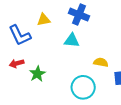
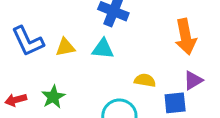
yellow triangle: (44, 20) -> (65, 47), moved
red arrow: (17, 63) -> (16, 100), moved

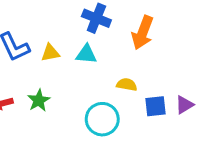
orange arrow: (186, 37) -> (143, 33), moved, turned 32
purple triangle: (193, 80) -> (184, 105), moved

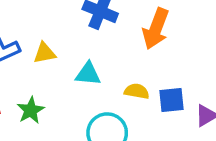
cyan triangle: (86, 54) -> (88, 74), moved
blue square: (156, 106) -> (171, 100), moved

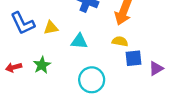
yellow semicircle: (137, 91) -> (120, 41), moved

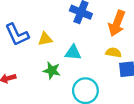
green star: (42, 65) -> (52, 70), moved, turned -30

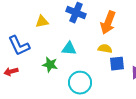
blue L-shape: (17, 35) -> (19, 46), moved
yellow triangle: (45, 39) -> (42, 22), moved

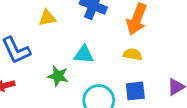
blue square: (117, 64) -> (135, 91), moved

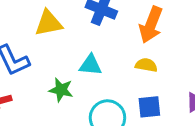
yellow triangle: (47, 18) -> (49, 23), size x1.4

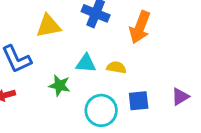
yellow semicircle: (146, 65) -> (116, 67), moved

